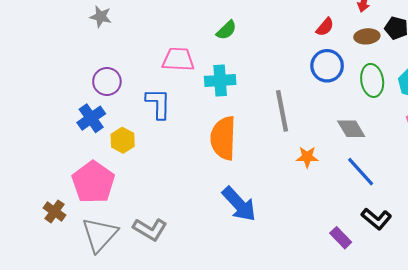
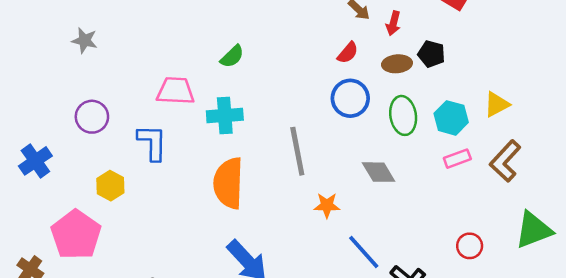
blue cross: (91, 118) -> (35, 161), moved
blue line: (361, 172) -> (364, 252), moved

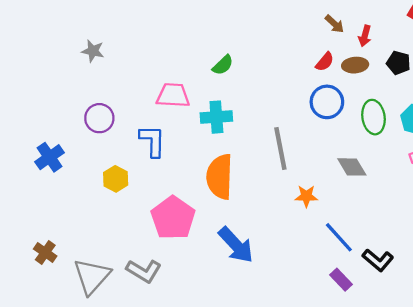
brown ellipse: (397, 64) -> (355, 65), moved
pink pentagon: (76, 235) -> (173, 218), moved

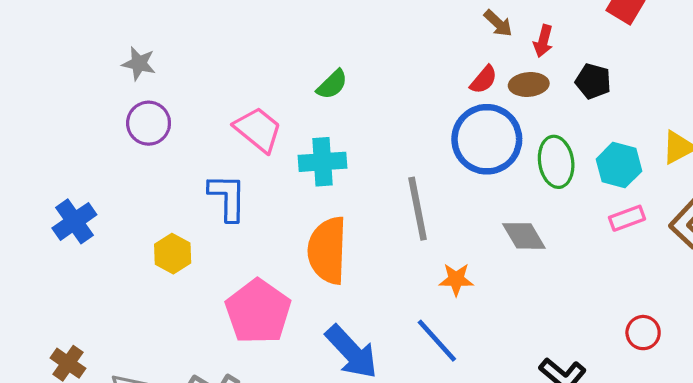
pink trapezoid: (173, 95) -> (258, 130), turned 36
blue circle: (327, 102) -> (487, 139), size x1.4
purple circle: (99, 118) -> (149, 123), moved
blue line: (339, 237) -> (437, 341), moved

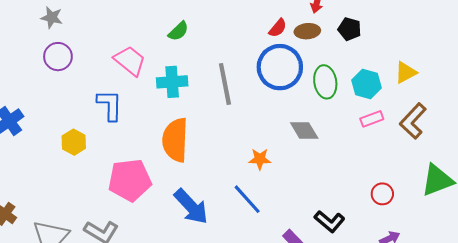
gray line: (418, 209) -> (225, 84), moved
pink pentagon: (258, 312) -> (130, 180), turned 30

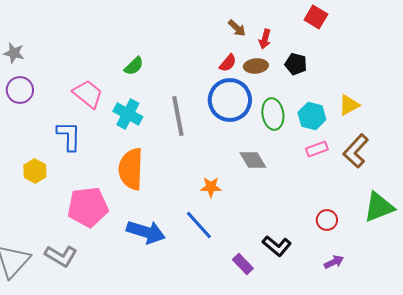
cyan cross: (172, 82) -> (128, 114), turned 32
blue arrow: (191, 207) -> (146, 232), turned -30

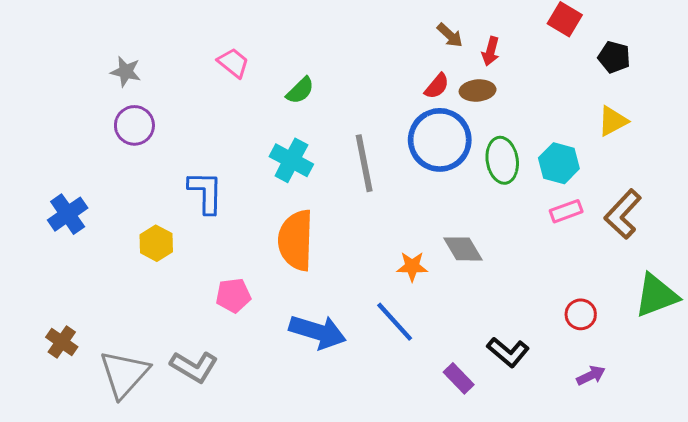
black pentagon: (296, 64) -> (614, 57), moved
pink trapezoid: (88, 94) -> (233, 63), moved, size x0.7
yellow triangle: (349, 105) -> (613, 121), moved
gray diamond: (253, 160) -> (463, 249), moved
pink pentagon: (88, 207) -> (233, 295), size x0.6

